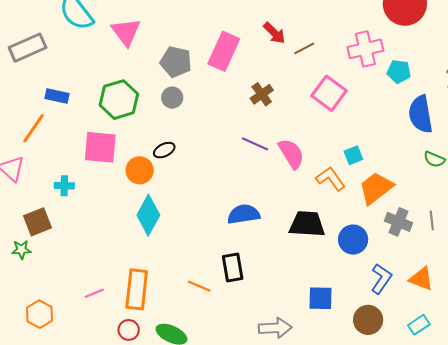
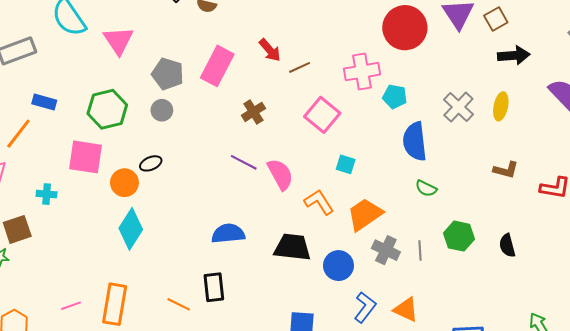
cyan square: (353, 155) -> (346, 164), moved, turned 36

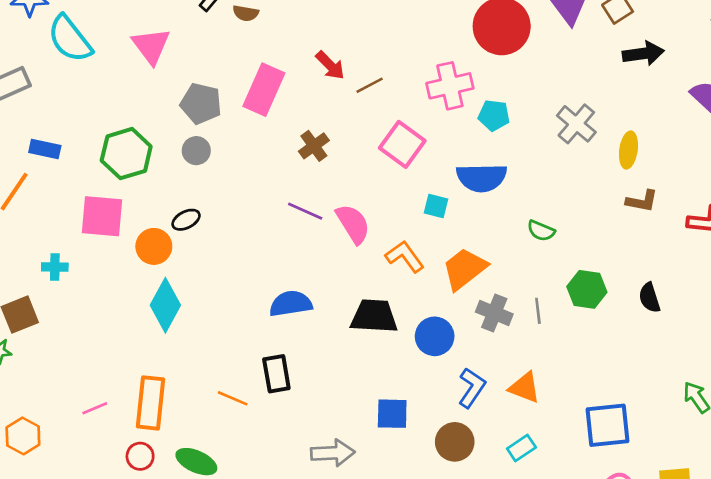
pink triangle: (118, 41) -> (151, 46), moved
yellow ellipse: (501, 106) -> (628, 150), moved
blue semicircle: (415, 141) -> (482, 178), moved, turned -81

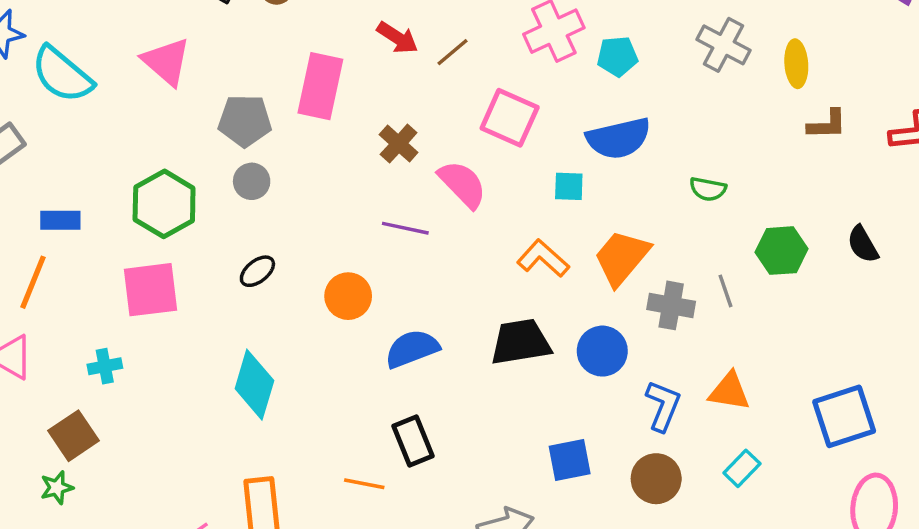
pink semicircle: (353, 224) -> (462, 184), moved
orange circle: (154, 246) -> (348, 296), moved

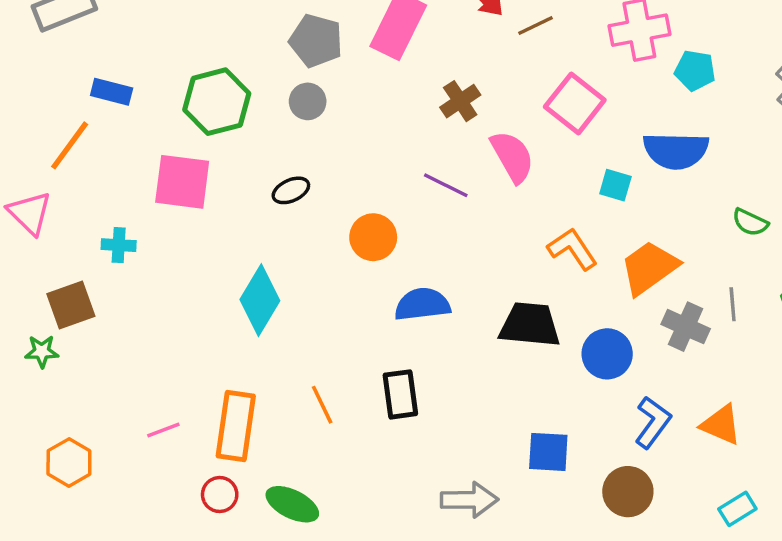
gray line: (726, 291) -> (733, 304), moved
cyan rectangle: (742, 468) -> (737, 509), moved
orange line: (364, 484) -> (322, 405), moved, turned 39

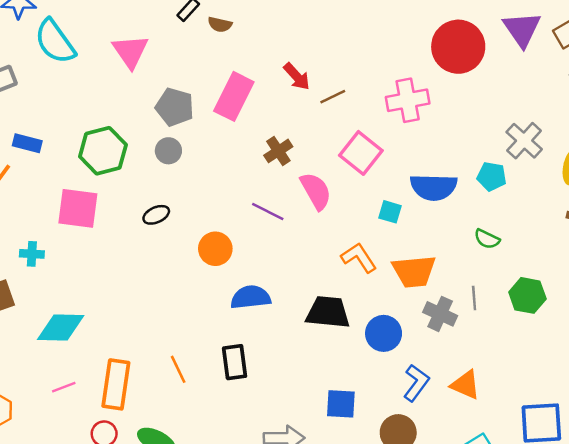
cyan pentagon: (695, 70) -> (492, 176), moved
orange trapezoid: (649, 268) -> (414, 271), turned -150
cyan diamond: (260, 300) -> (61, 327), moved, turned 60

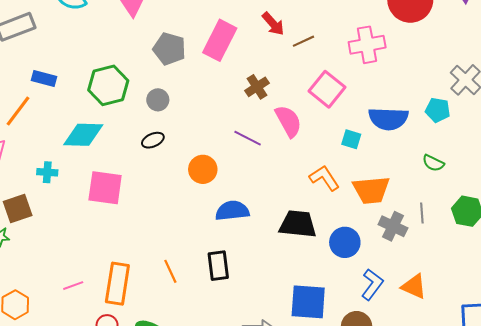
gray circle: (168, 151) -> (158, 100), moved
pink square: (78, 208) -> (105, 188), moved
cyan diamond: (61, 327) -> (83, 135), moved
blue square: (341, 404) -> (308, 302), size x1.4

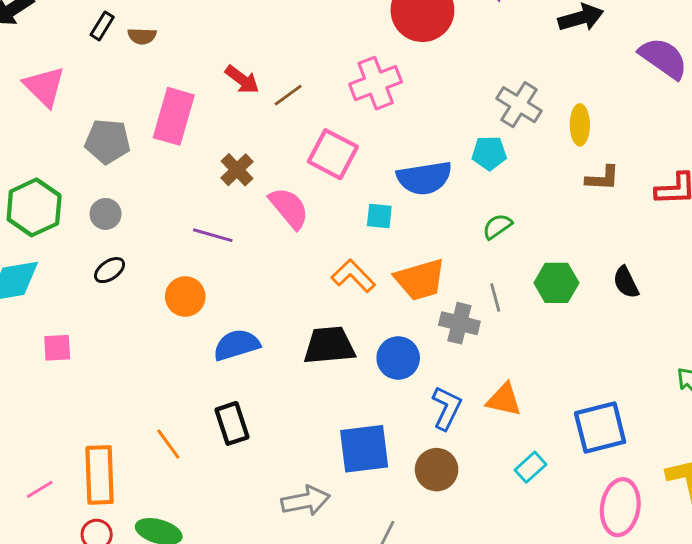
purple line: (248, 138) -> (213, 235), moved
green semicircle: (433, 163) -> (497, 226), turned 130
pink square: (105, 188) -> (57, 348), size x0.6

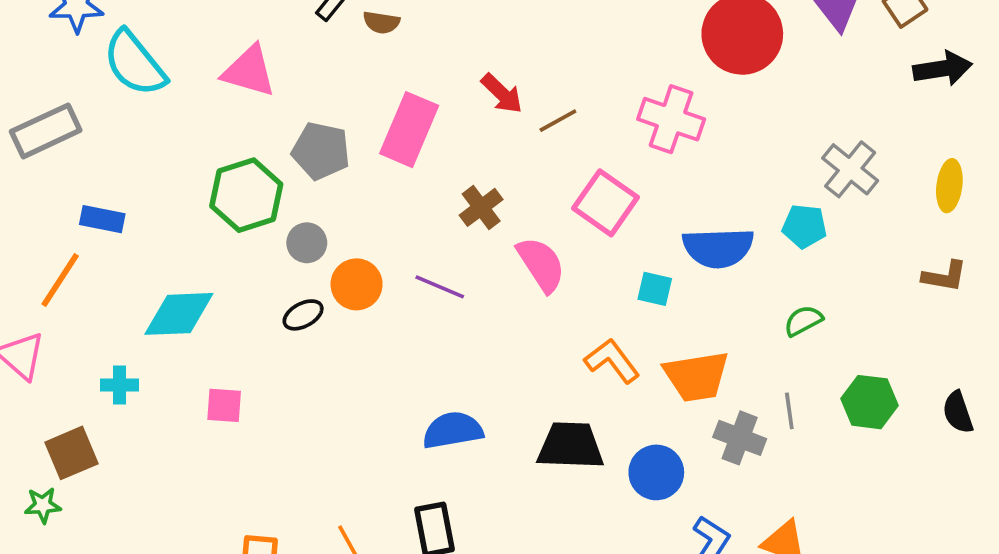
pink cross: (376, 83) -> (671, 119), turned 33
pink triangle: (44, 87) -> (249, 71), turned -36
yellow ellipse: (580, 125) -> (949, 186), moved
green hexagon: (34, 207) -> (246, 195), moved
orange circle: (185, 297) -> (357, 284), moved

